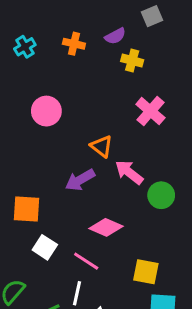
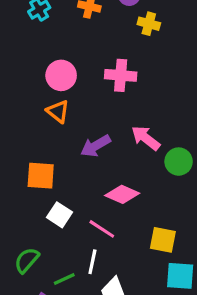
pink cross: (150, 111) -> (121, 75), moved, turned -36
orange triangle: (101, 146) -> (58, 111), moved

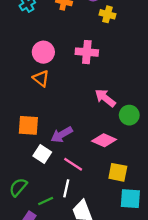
purple arrow: (96, 146) -> (62, 135), moved
pink diamond: (122, 194) -> (104, 140), moved

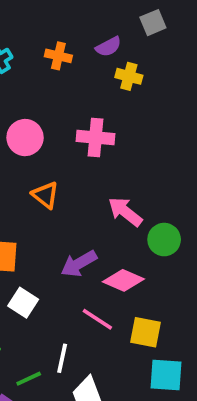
orange triangle: (41, 78) -> (45, 195), moved
purple arrow: (62, 135) -> (79, 264), moved
pink line: (73, 164) -> (97, 319), moved

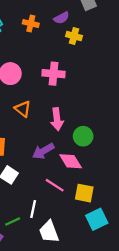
pink arrow: (125, 212) -> (57, 119), moved, turned -135
green circle: (164, 240) -> (83, 136), moved
pink diamond: (123, 280) -> (71, 161), turned 35
cyan square: (166, 375) -> (97, 219), turned -30

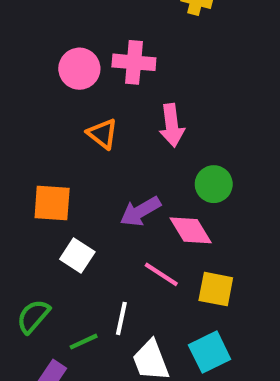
pink cross: (54, 74) -> (134, 62), moved
pink arrow: (57, 119) -> (172, 125), moved
cyan square: (97, 219) -> (210, 352), moved

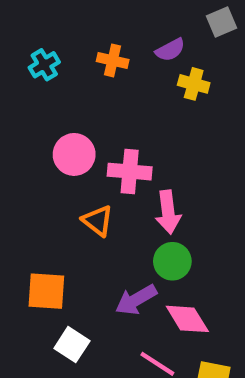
pink cross: (134, 62) -> (130, 172), moved
green circle: (214, 184) -> (172, 261), moved

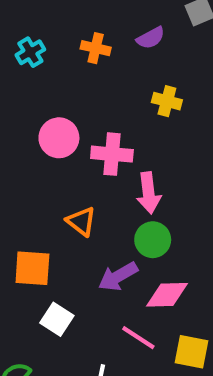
yellow cross: (194, 84) -> (167, 101), moved
orange triangle: (98, 221) -> (81, 221), moved
pink diamond: (187, 319) -> (167, 295), turned -60

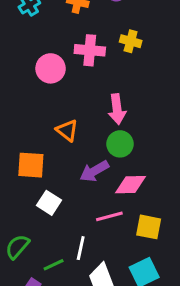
pink cross: (112, 154) -> (90, 50), moved
pink line: (138, 338) -> (109, 216), turned -48

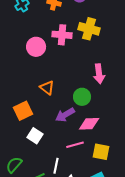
yellow cross: (131, 41) -> (89, 29), size x1.5
pink arrow: (117, 109) -> (99, 74), moved
orange square: (31, 165) -> (23, 111), turned -30

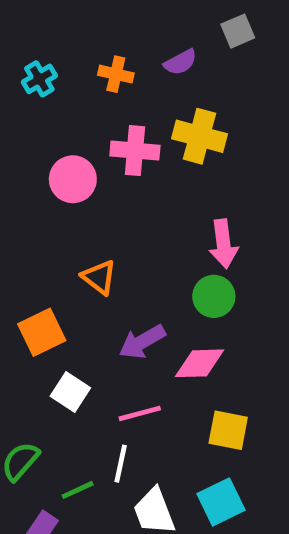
green circle: (82, 97) -> (214, 296), moved
pink line: (75, 145) -> (140, 413), moved

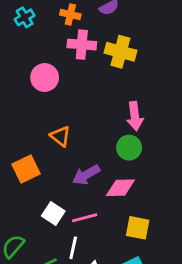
pink cross: (135, 151) -> (82, 45), moved
white square: (70, 392) -> (53, 213), moved

